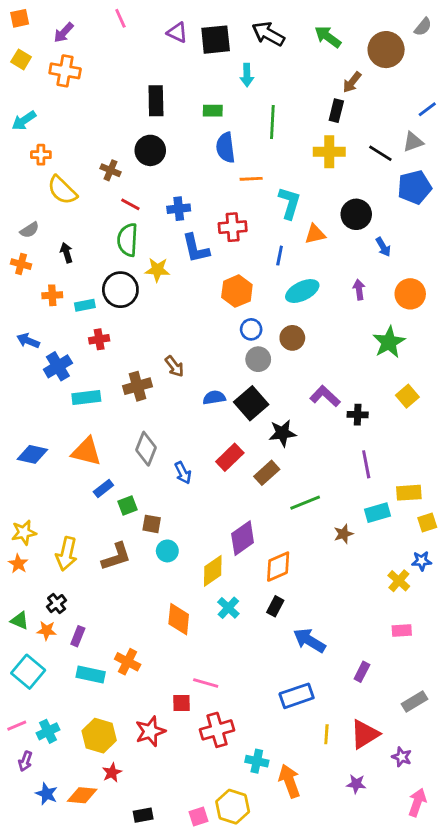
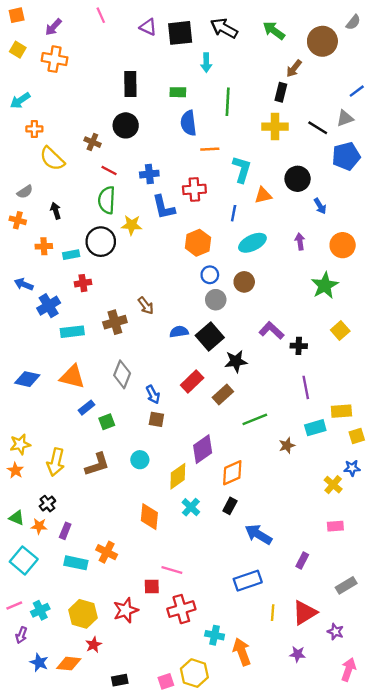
brown square: (152, 524) -> (156, 419), moved

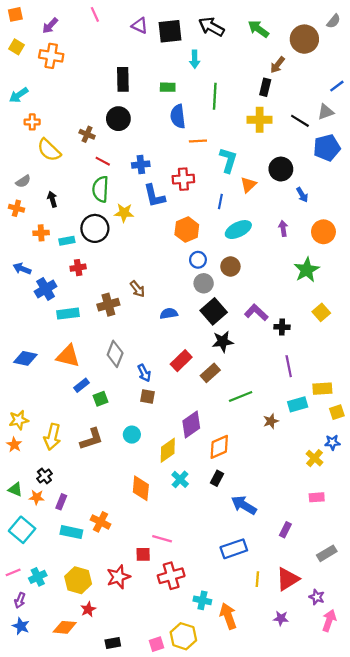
orange triangle: (263, 195) -> (248, 185), turned -30
black square: (210, 336) -> (214, 311), moved
blue star: (39, 662) -> (21, 626), moved
pink arrow: (348, 670) -> (329, 621), moved

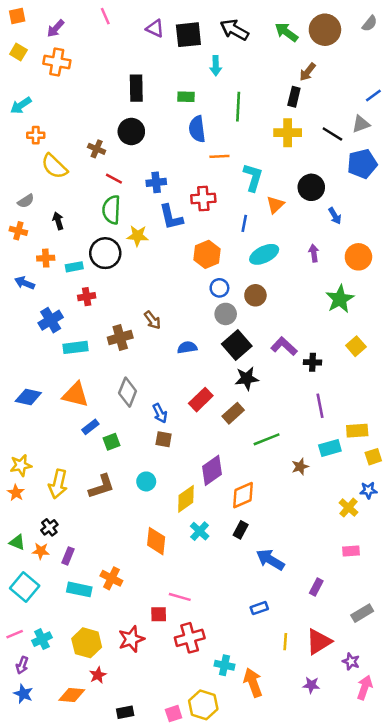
brown circle: (304, 39) -> (325, 30), moved
blue arrow: (22, 269) -> (25, 283), moved
blue rectangle: (234, 549) -> (259, 608), size x0.6

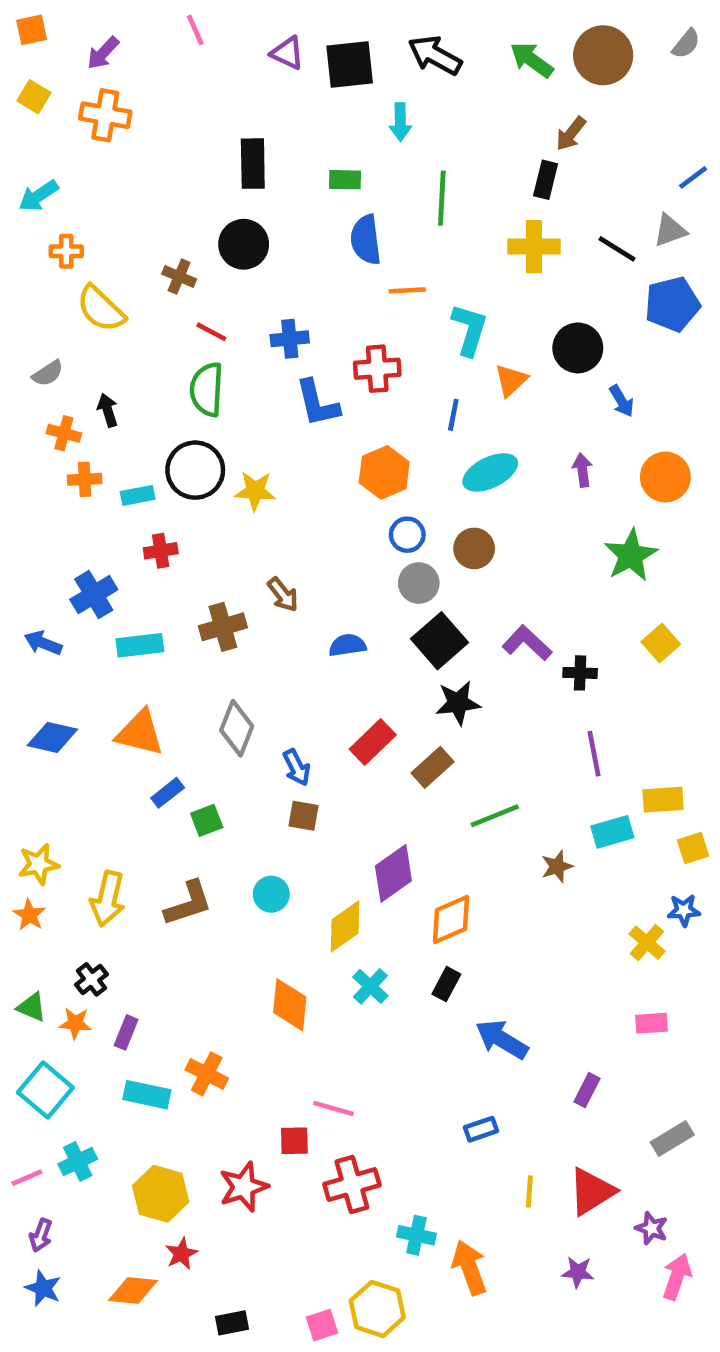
orange cross: (18, 231) -> (64, 433), moved
yellow star: (138, 236) -> (255, 491), moved
blue arrow: (25, 283) -> (43, 643), moved
cyan cross: (42, 639) -> (78, 1161), moved

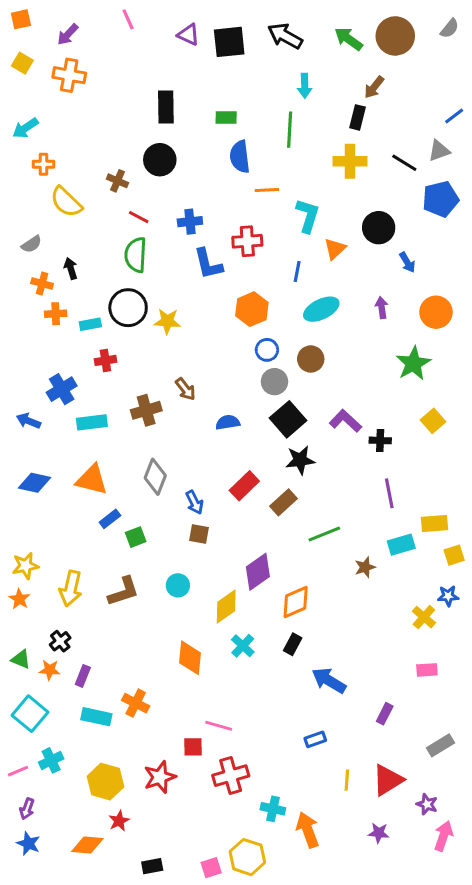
cyan arrow: (400, 122) -> (305, 86), moved

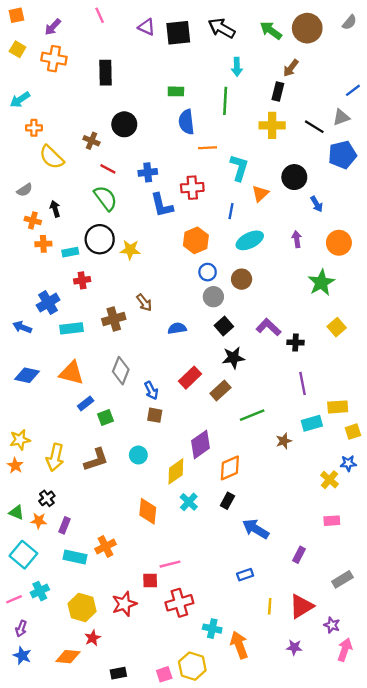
black rectangle: (166, 107) -> (106, 73), moved
green semicircle: (136, 255) -> (106, 198), turned 140
black square: (288, 419) -> (224, 326), size x0.7
orange cross: (136, 703) -> (106, 546), turned 36
pink line: (219, 726) -> (170, 564), turned -30

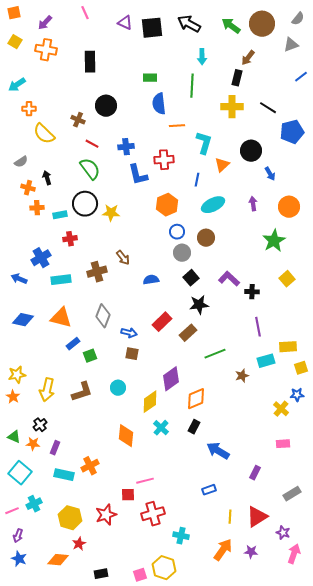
gray triangle: (341, 117) -> (291, 45), moved
blue arrow: (151, 391) -> (129, 333), turned -49
orange arrow: (239, 645) -> (223, 550), moved, turned 55

